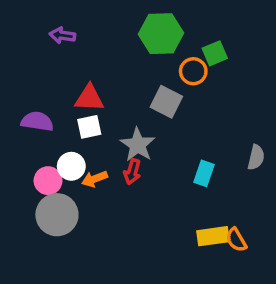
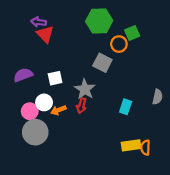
red triangle: (89, 98) -> (45, 34), moved, turned 42
purple semicircle: (37, 121) -> (23, 75), turned -30
orange semicircle: (236, 240) -> (145, 148), turned 32

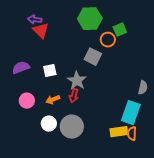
white circle: (44, 102) -> (49, 124), moved
cyan rectangle: (126, 107) -> (131, 113), moved, size x1.6
gray circle: (35, 132) -> (72, 127), moved

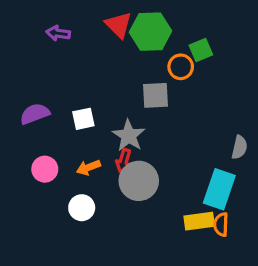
red triangle: (41, 31) -> (119, 25), moved
gray square: (93, 57) -> (156, 95), turned -30
gray circle: (72, 127) -> (139, 181), moved

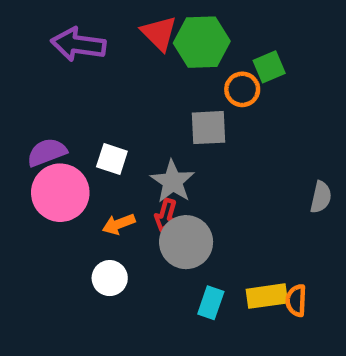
purple arrow: (58, 33) -> (78, 44), size x1.6
white square: (83, 119) -> (112, 159), turned 30
pink circle: (45, 169) -> (60, 193), moved, size x1.6
cyan rectangle: (219, 189) -> (211, 303), moved, size x0.6

